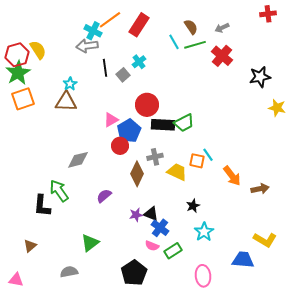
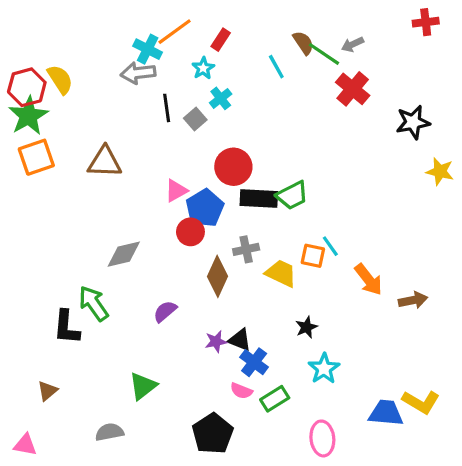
red rectangle: (139, 25) -> (221, 40), size x0.6
green line: (195, 45) -> (324, 54), moved, turned 50
cyan star: (70, 84) -> (203, 68), moved
yellow L-shape: (265, 240) -> (421, 402), moved

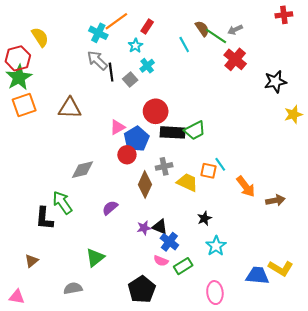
gray arrow: (138, 73) -> (97, 60), moved, turned 50
yellow semicircle: (60, 79) -> (40, 37), moved
yellow star: (440, 172) -> (293, 114), turned -30

